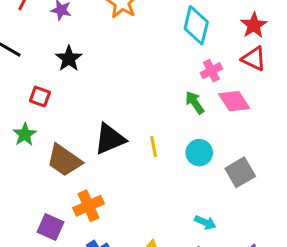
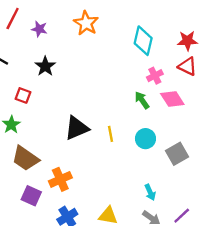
red star: (254, 25) -> (187, 41), turned 30
brown trapezoid: (64, 160) -> (25, 158), moved
cyan arrow: (205, 222) -> (150, 192), turned 42

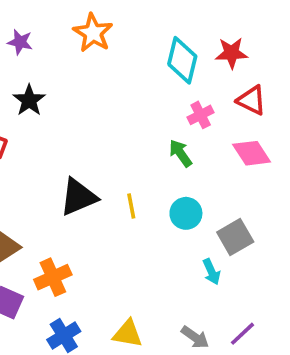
red star: (187, 41) -> (232, 53), moved
pink diamond: (172, 99) -> (252, 153), moved
cyan arrow: (150, 192) -> (211, 272), moved

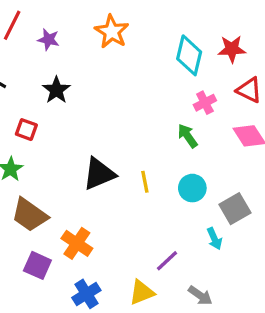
orange cross: (53, 277) -> (77, 243), turned -32
yellow triangle: (128, 334) -> (142, 292), turned -32
purple line: (242, 334) -> (167, 261), moved

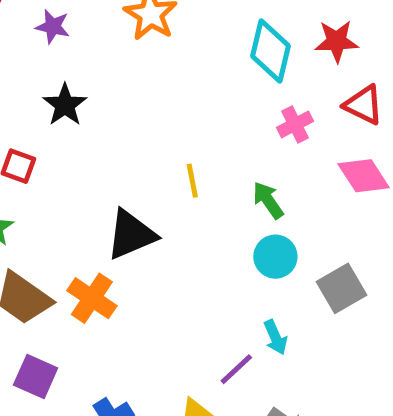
green arrow: (188, 136) -> (268, 200), moved
yellow line: (145, 182) -> (192, 181), moved
cyan arrow: (214, 239) -> (275, 337), moved
orange cross: (77, 243) -> (92, 298), moved

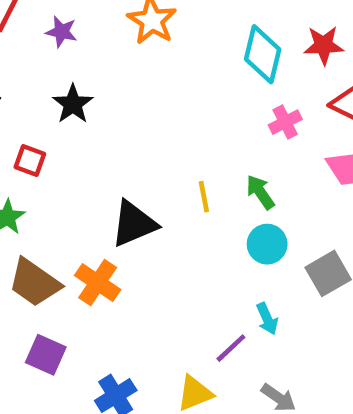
yellow line: (192, 181) -> (204, 197), moved

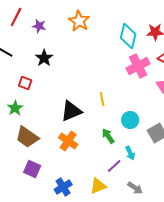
pink cross: (285, 122) -> (138, 66), size x1.6
green arrow: (260, 192) -> (108, 136), moved
orange cross: (98, 283) -> (68, 141), moved

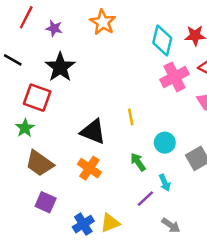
black star: (44, 58) -> (60, 67), size x1.4
red square: (25, 83) -> (37, 98), size x1.6
black triangle: (71, 111) -> (93, 132), turned 45
yellow triangle: (98, 186) -> (110, 223), moved

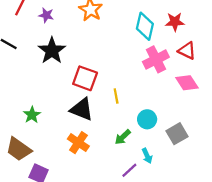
red square: (37, 98) -> (85, 78), moved
green star: (25, 128) -> (32, 115), moved
green arrow: (138, 162) -> (123, 137), turned -98
brown trapezoid: (40, 163) -> (19, 149), moved

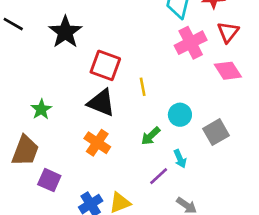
red triangle: (187, 51) -> (228, 32), turned 42
brown trapezoid: (19, 149) -> (25, 151), turned -104

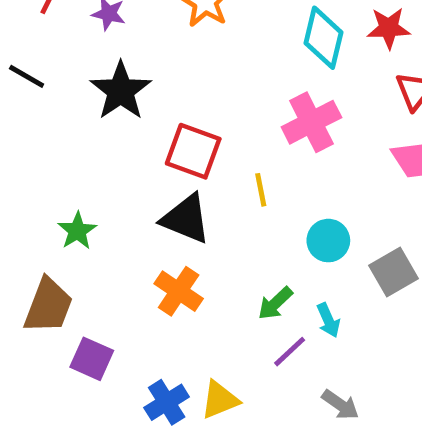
pink cross: (191, 43) -> (311, 122), moved
green arrow: (151, 136) -> (275, 303), moved

